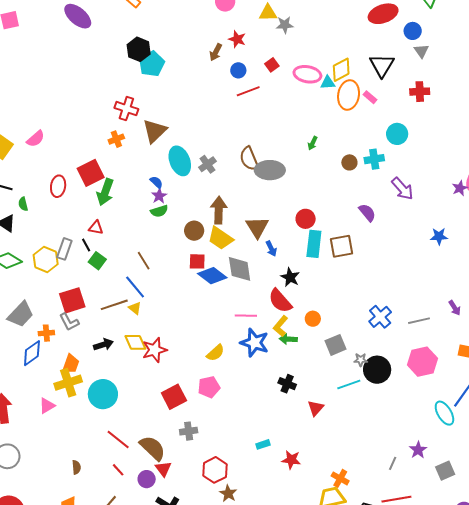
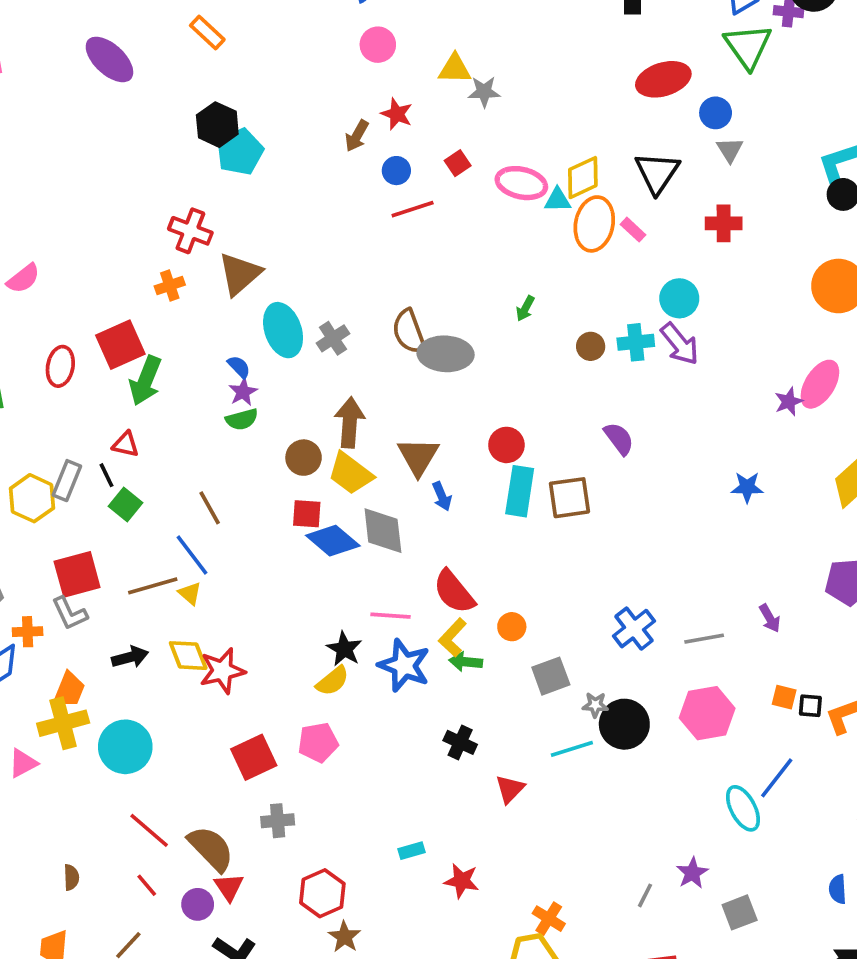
purple arrow: (402, 189) -> (680, 344), moved
black star: (290, 277) -> (344, 649), moved

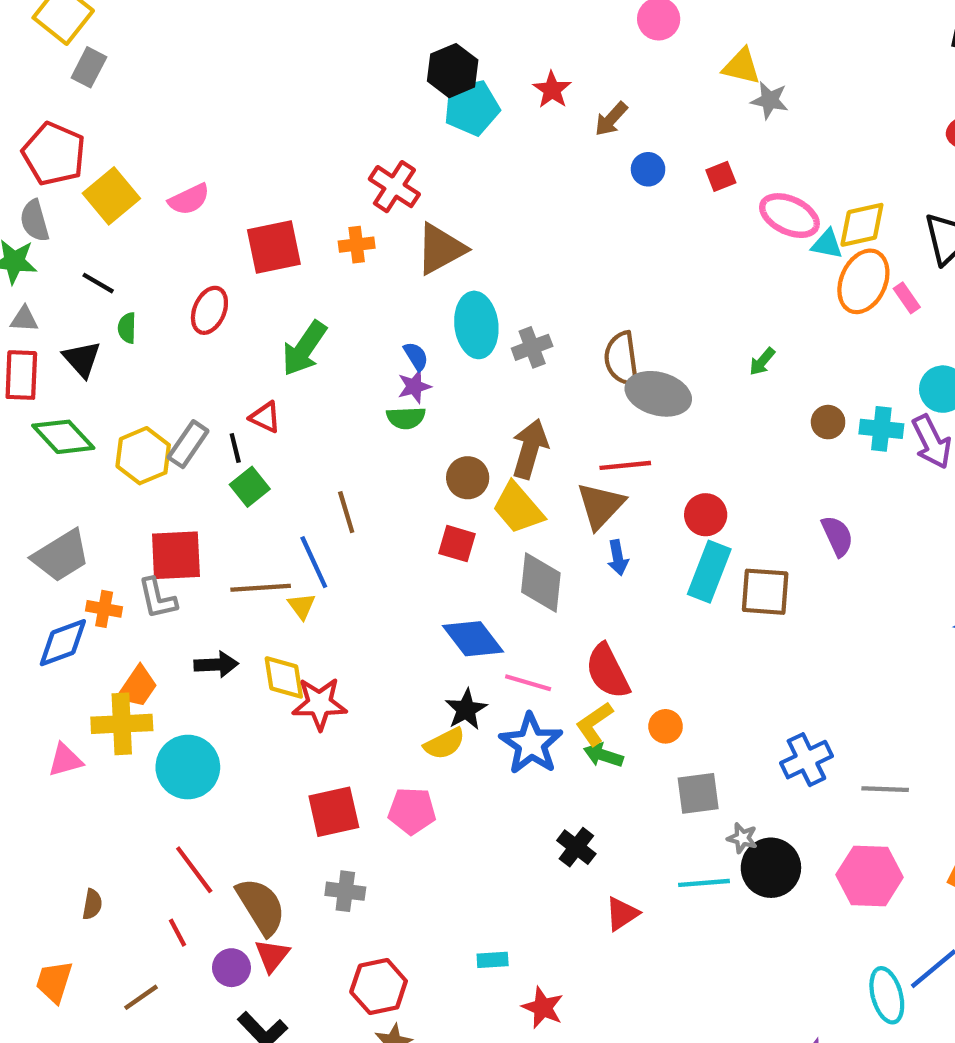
red star: (397, 114) -> (552, 90), moved
red line: (413, 209) -> (625, 465), moved
red square: (120, 345) -> (274, 247), moved
blue diamond: (333, 541) -> (473, 639), moved

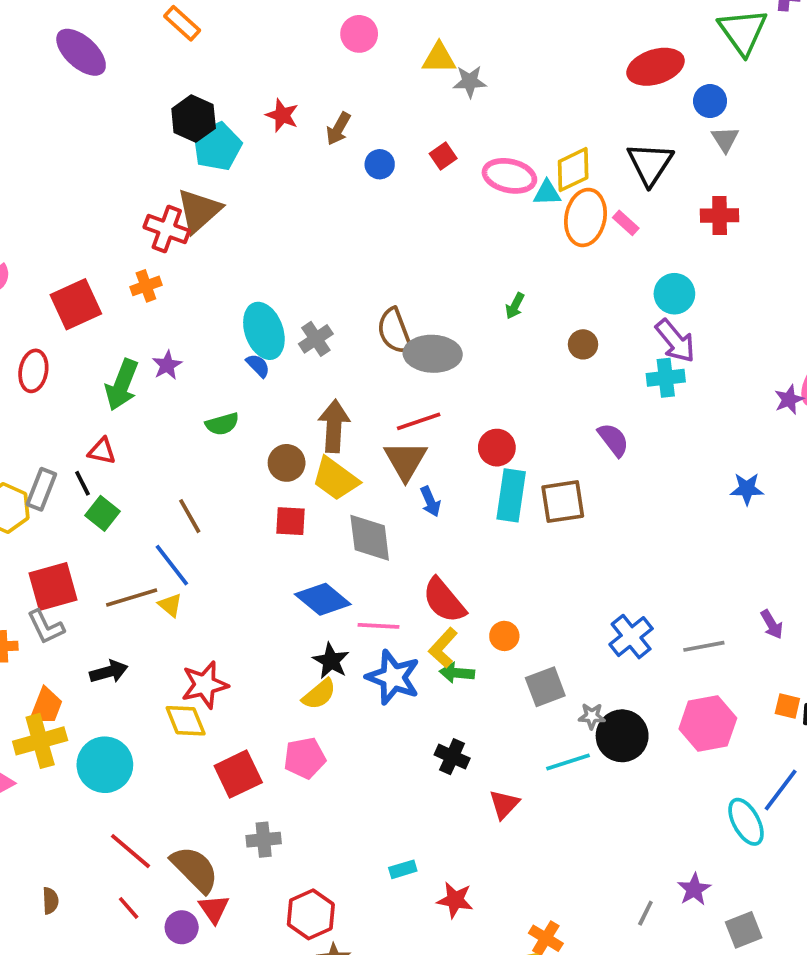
brown triangle: (441, 249) -> (199, 211), moved
blue semicircle: (416, 356) -> (258, 366), moved
purple star: (414, 386) -> (167, 365), moved
cyan cross: (881, 429) -> (666, 378), moved
yellow diamond: (284, 677) -> (186, 721), moved

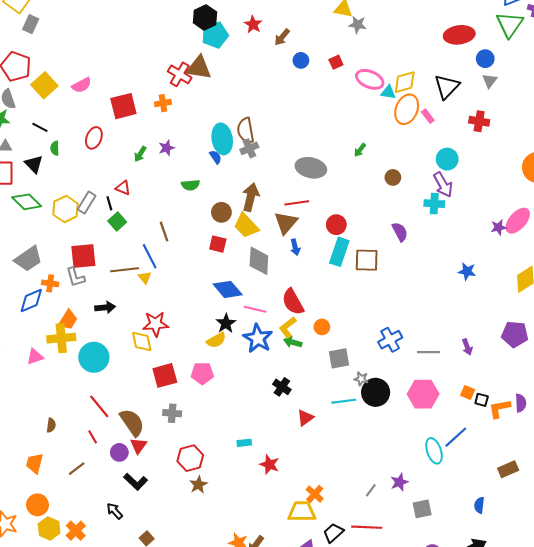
brown triangle: (199, 211) -> (199, 68), turned 40
brown semicircle: (394, 331) -> (246, 130), moved
green arrow: (122, 385) -> (140, 154), size x0.6

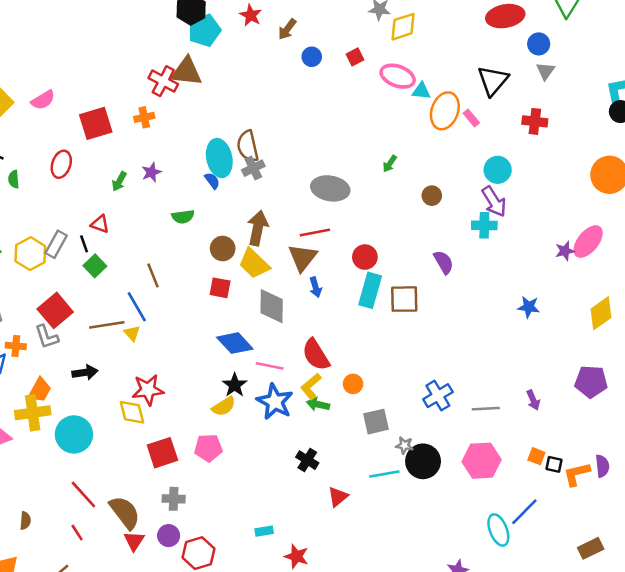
yellow diamond: (405, 82) -> (403, 27), moved
red square: (83, 256) -> (55, 310), turned -32
purple circle: (119, 452) -> (169, 536), moved

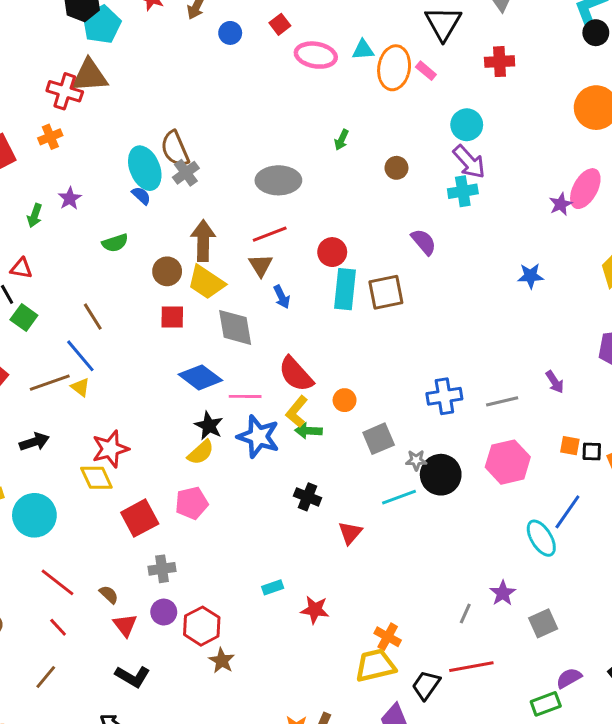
pink ellipse: (398, 76) -> (316, 55), moved
brown triangle: (303, 258) -> (261, 265), size x0.7
blue cross: (438, 396) -> (444, 396), turned 32
brown semicircle: (125, 512) -> (109, 594), size x0.5

